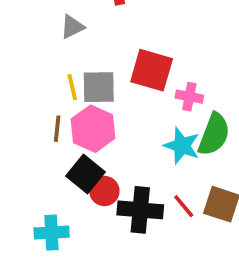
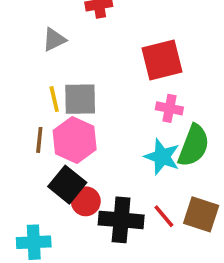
red square: (152, 70) -> (162, 60), moved, turned -30

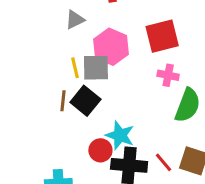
pink hexagon: (75, 140) -> (111, 47), moved
cyan star: (162, 157) -> (120, 135), moved
black square: (67, 185) -> (85, 101), moved

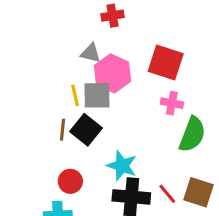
gray triangle: (75, 20) -> (91, 53), moved, turned 40
red square: (162, 36) -> (166, 63), turned 32
red circle: (100, 150) -> (70, 181), moved

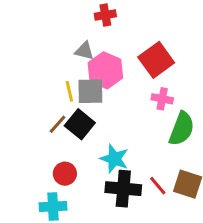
red square: (166, 63) -> (156, 60), turned 36
brown line: (63, 130) -> (57, 124), turned 36

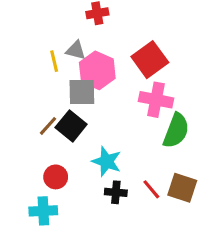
yellow line: (69, 91) -> (54, 61), moved
pink cross: (162, 99) -> (156, 100), size x1.5
black cross: (123, 189) -> (116, 192), size x0.6

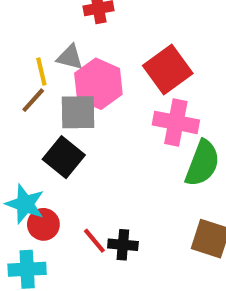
brown line: (48, 126) -> (33, 100), moved
cyan star: (107, 161) -> (25, 204), moved
red line: (151, 189) -> (94, 241), moved

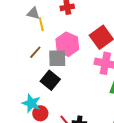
gray triangle: (70, 57) -> (33, 13), moved
yellow line: (41, 72) -> (41, 24), moved

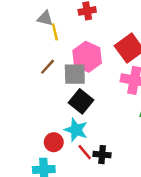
black square: (50, 80) -> (81, 101), moved
cyan star: (31, 103) -> (76, 130), moved

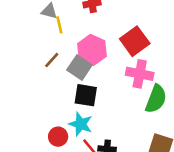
gray square: (75, 74) -> (79, 68), turned 35
black square: (81, 101) -> (86, 95), turned -30

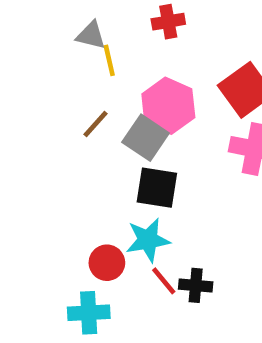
cyan star: (81, 124) -> (148, 240), turned -30

